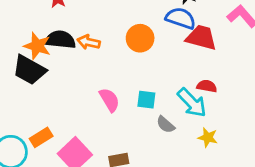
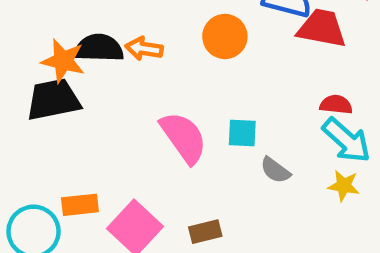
black trapezoid: (29, 70) -> (53, 100), turned 144
pink semicircle: (109, 100) -> (184, 138), size x1.4
cyan arrow: (192, 103) -> (346, 140), moved
orange rectangle: (41, 137) -> (80, 205), turned 30

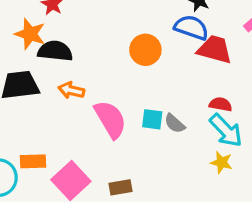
orange arrow: (144, 49) -> (71, 90), moved
orange star: (63, 61) -> (30, 34), moved
gray semicircle: (275, 170) -> (175, 123), moved

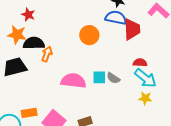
red trapezoid: (215, 49) -> (132, 29), turned 80
orange arrow: (71, 90) -> (47, 54), moved, turned 105
pink semicircle: (110, 119) -> (73, 81), turned -45

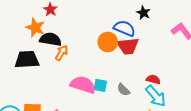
blue semicircle: (116, 18) -> (124, 28), moved
red trapezoid: (132, 29) -> (128, 46), moved, turned 75
cyan square: (99, 77) -> (100, 85), moved

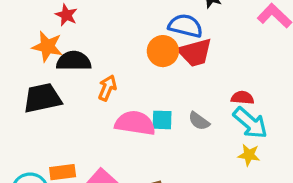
orange arrow: (61, 53) -> (107, 88), moved

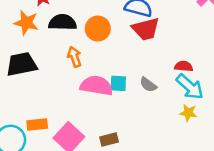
orange circle: (163, 51) -> (98, 29), moved
black semicircle: (74, 61) -> (63, 22), moved
orange arrow: (107, 88) -> (74, 57), turned -42

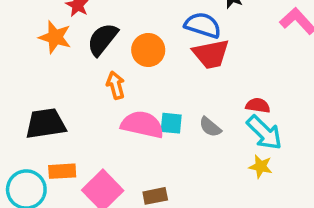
black semicircle: (63, 22) -> (103, 39), turned -56
black trapezoid: (22, 64) -> (46, 124), moved

